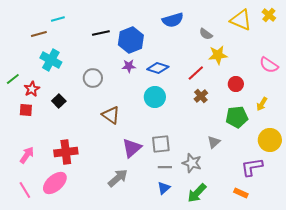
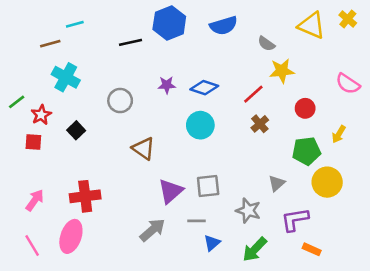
blue hexagon: (131, 40) -> (169, 23), moved
yellow circle: (270, 140) -> (327, 182), moved
gray line: (165, 167) -> (196, 221), moved
purple L-shape: (252, 167) -> (295, 220), moved
pink ellipse: (55, 183) -> (71, 236), turned -30

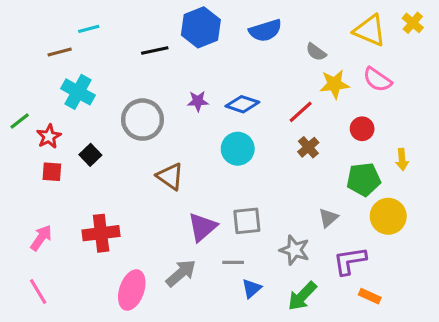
pink semicircle: (348, 84) -> (377, 80), moved
gray circle: (120, 101) -> (142, 120), size x1.4
yellow arrow: (339, 134) -> (402, 159), turned -36
red square: (33, 142) -> (52, 172), moved
pink ellipse: (71, 236) -> (132, 290), moved

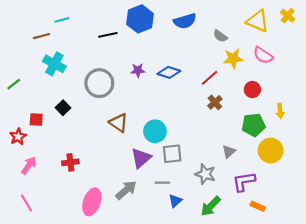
red star: (49, 136) -> (18, 137), moved
cyan circle: (238, 149) -> (155, 131), moved
red cross: (101, 233) -> (70, 162), size x0.7

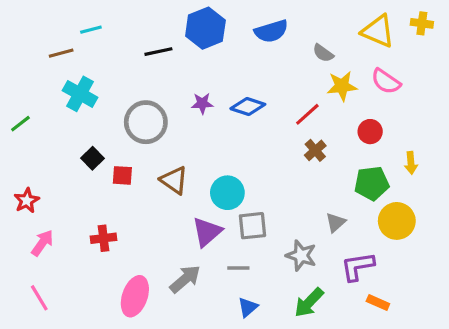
yellow cross: (288, 16) -> (422, 23), turned -32
red square: (36, 119) -> (122, 175), moved
blue triangle: (175, 201) -> (248, 307), moved

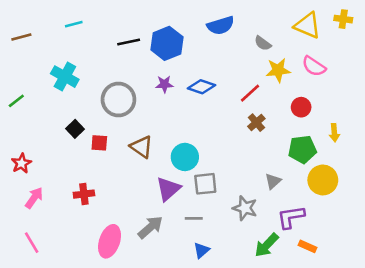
blue hexagon: (205, 28) -> (167, 43), moved
brown line: (61, 53) -> (21, 37), moved
green arrow: (309, 303) -> (267, 245), moved

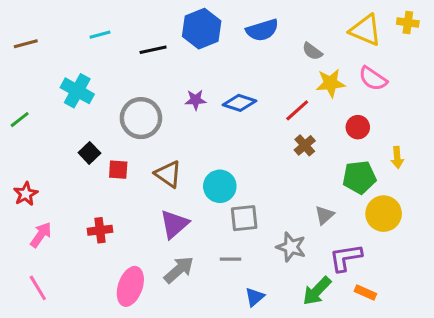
cyan line: (74, 24) -> (100, 35), moved
blue hexagon: (167, 43) -> (202, 29), moved
purple triangle: (168, 189) -> (174, 224), moved
blue triangle: (201, 250) -> (255, 297), moved

